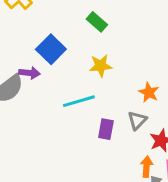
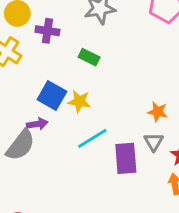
yellow star: (101, 66) -> (79, 101), moved, turned 30
purple rectangle: (106, 129) -> (126, 158), size x1.5

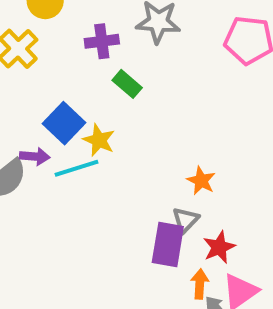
purple cross: (47, 31) -> (102, 41), moved, turned -30
cyan line: (92, 138) -> (77, 168), moved
purple rectangle: (126, 158) -> (168, 245), moved

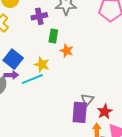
green rectangle: (127, 84) -> (53, 36), turned 64
blue square: (64, 123) -> (13, 59), moved
orange star: (201, 181) -> (67, 51), moved

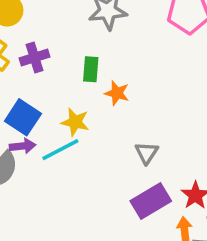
purple cross: (39, 16) -> (34, 57), moved
gray triangle: (87, 100) -> (147, 153), moved
purple rectangle: (80, 112) -> (151, 201), turned 60

